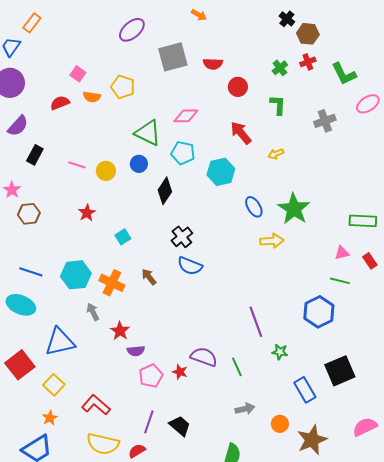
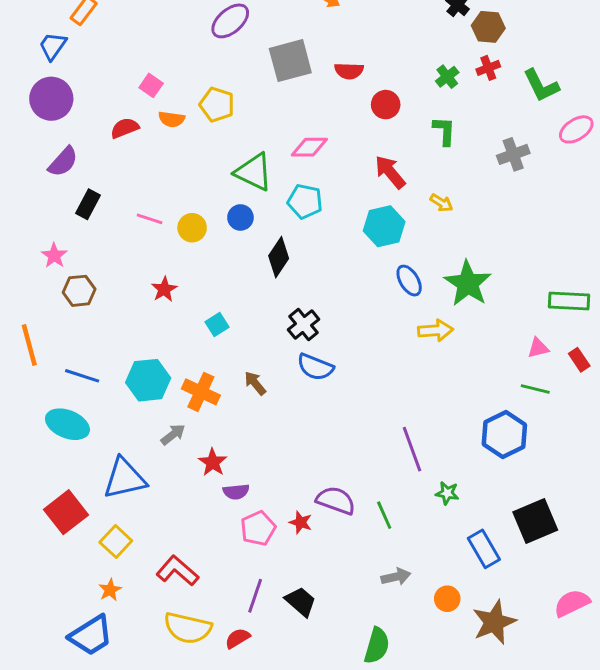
yellow arrow: (276, 154) -> (441, 203), turned -126
cyan hexagon: (221, 172) -> (384, 226), moved
gray arrow: (93, 312) -> (173, 434), turned 78

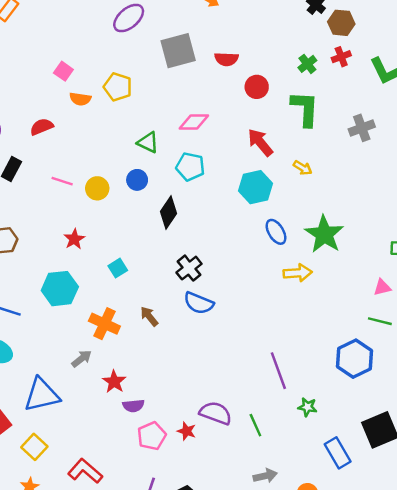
red semicircle: (125, 128) -> (42, 127), moved
green L-shape: (444, 131) -> (305, 109), size x1.5
green triangle: (254, 172) -> (148, 142), size x0.7
cyan hexagon: (148, 380) -> (60, 289), moved

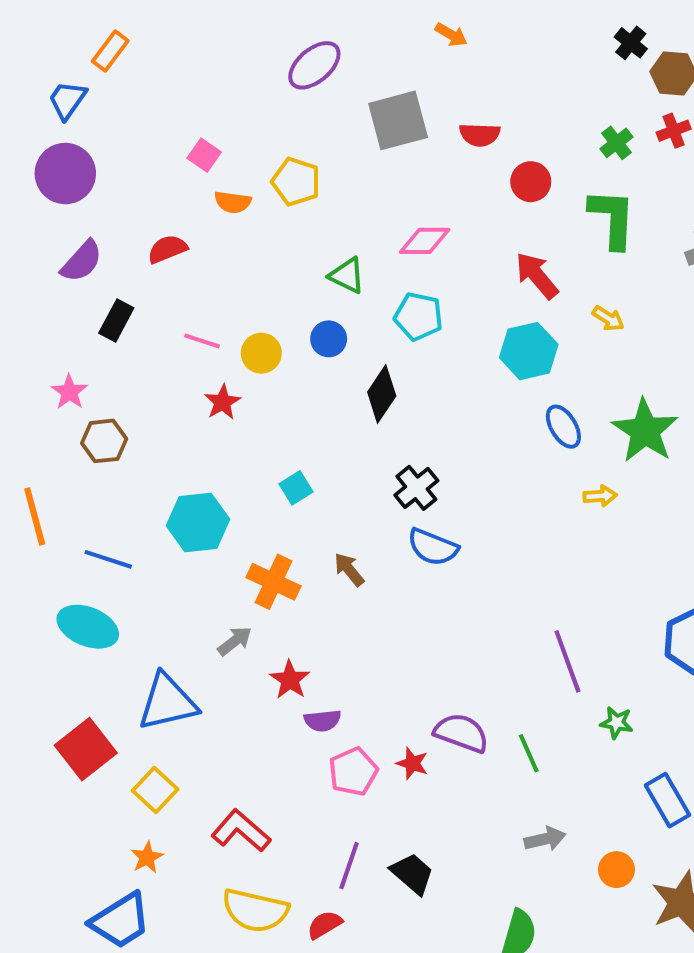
red star: (74, 239) -> (223, 402), moved
yellow arrow: (298, 273) -> (600, 496), size x0.7

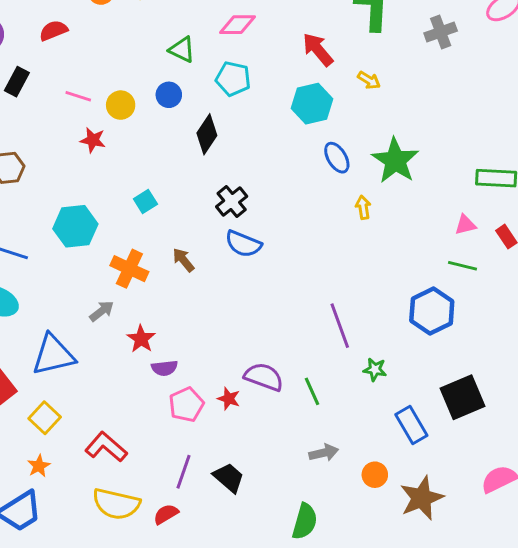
red star: (223, 402) -> (93, 140), turned -30
yellow arrow: (600, 496) -> (363, 207), turned -95

